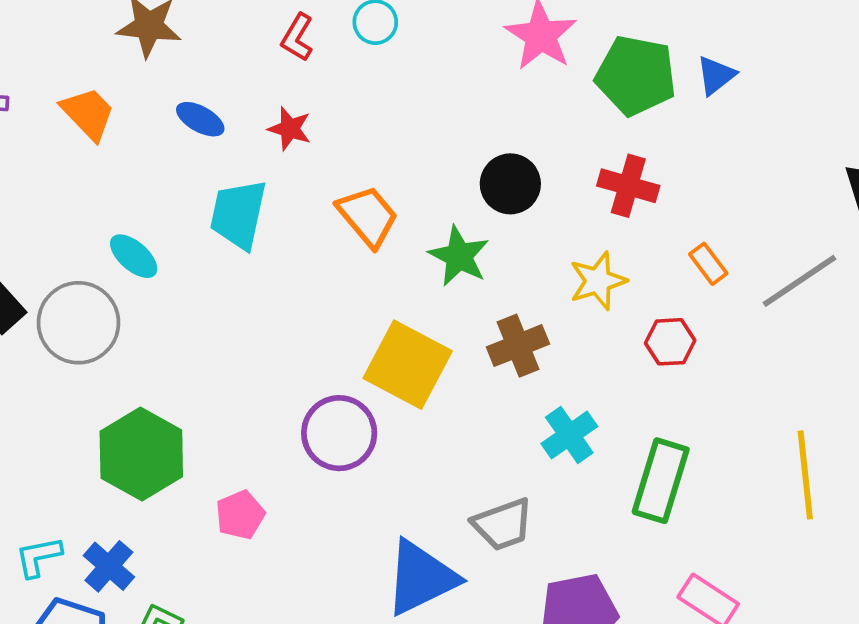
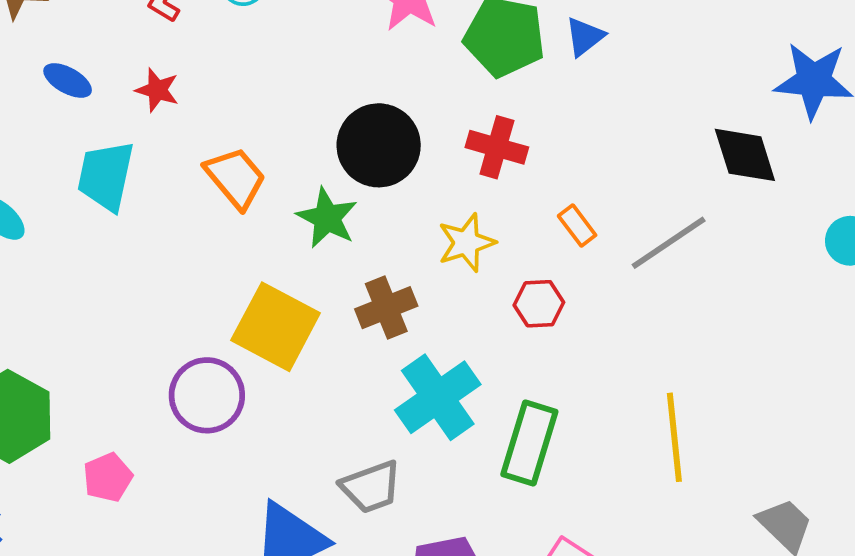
black circle: (510, 184) -> (379, 145), size x1.4
cyan cross: (569, 435) -> (438, 397), size x1.5

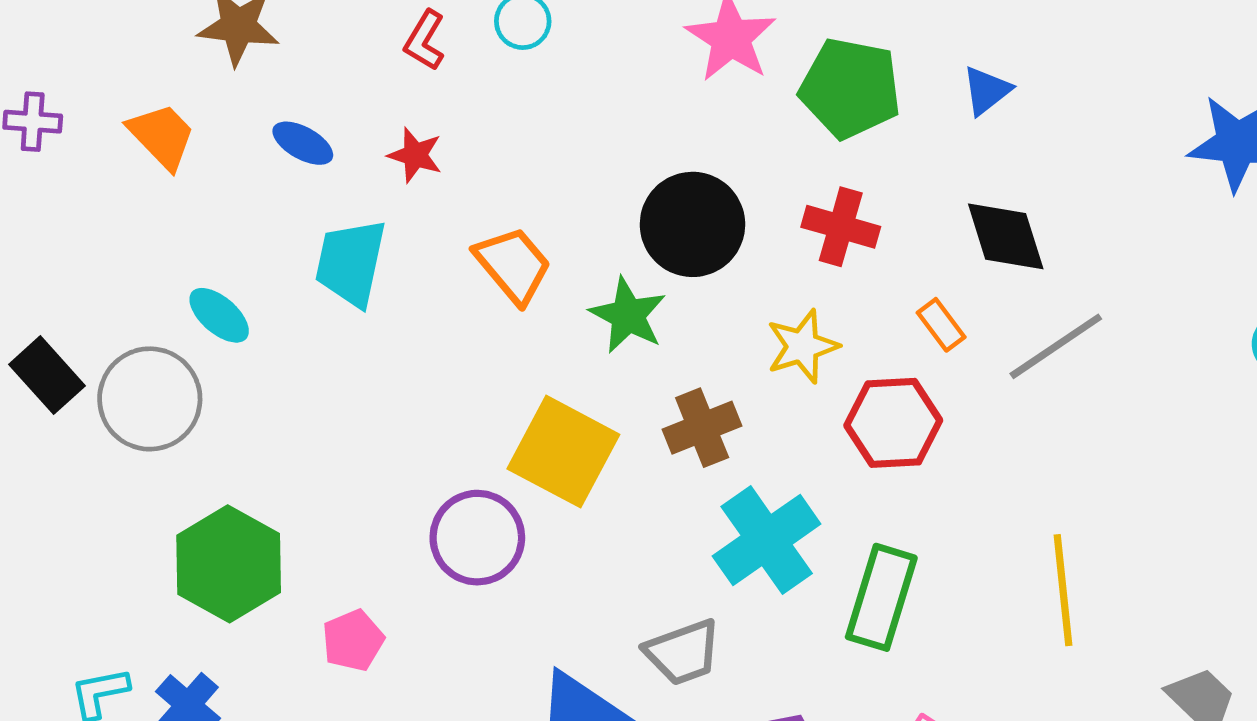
blue triangle: (585, 37) -> (987, 91), moved
black diamond: (745, 155) -> (1006, 236), moved
red hexagon: (539, 304) -> (893, 423), size x1.5

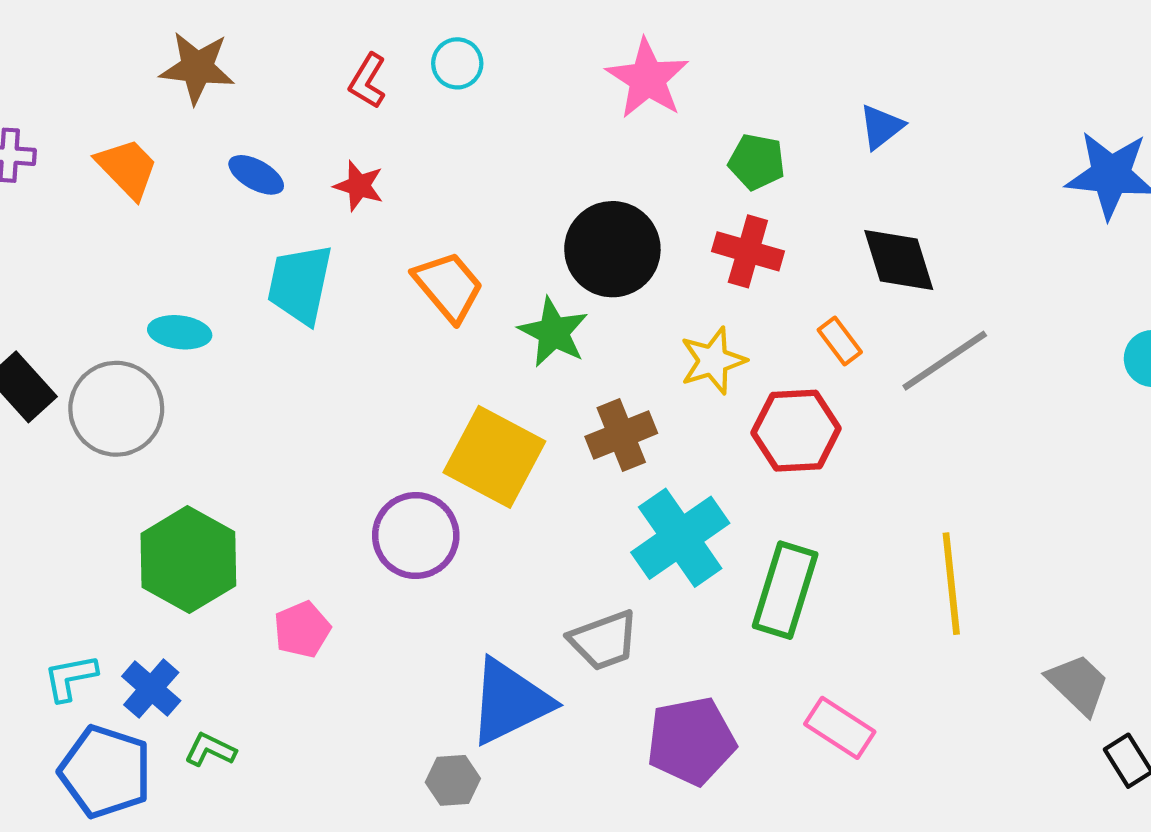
green pentagon: (850, 88) -> (757, 162), moved, size x0.6
cyan ellipse: (219, 315) -> (180, 332), turned -34

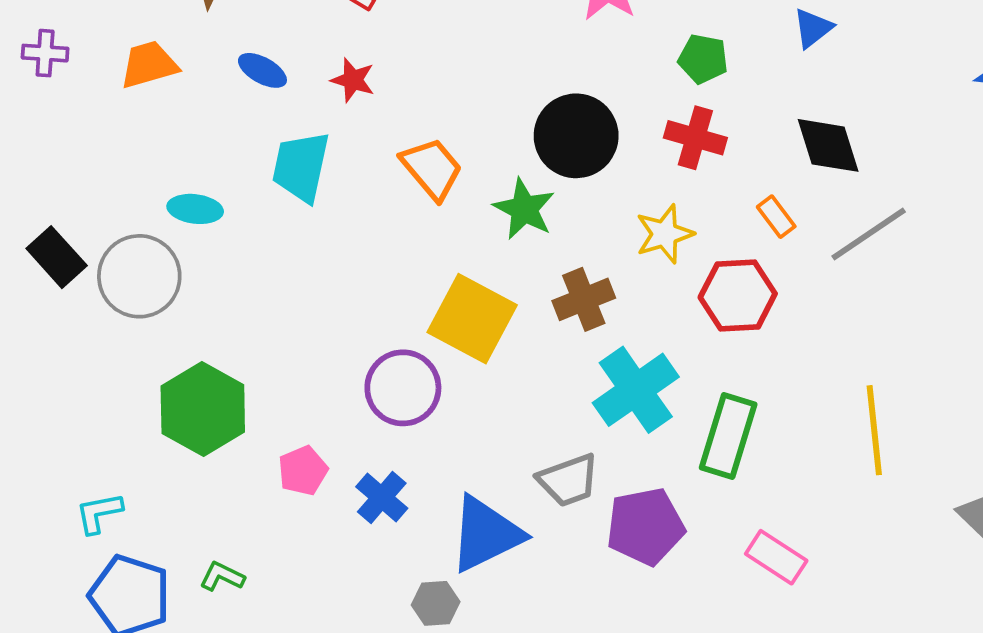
orange trapezoid: (127, 168) -> (149, 65), turned -62
blue cross: (151, 689) -> (382, 498), moved
purple pentagon: (691, 741) -> (645, 526), moved

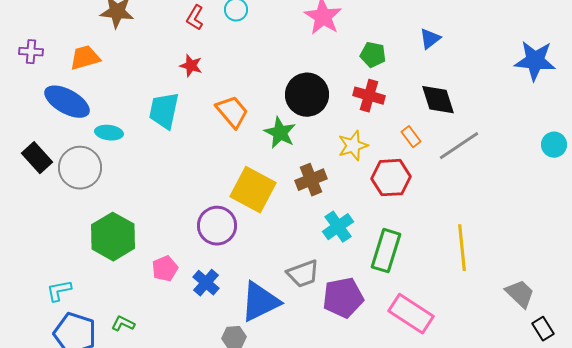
blue ellipse: (262, 70) -> (67, 102), moved, size x1.8
cyan cross: (636, 390) -> (338, 227), size x0.7
pink rectangle: (776, 557) -> (411, 314), size x1.4

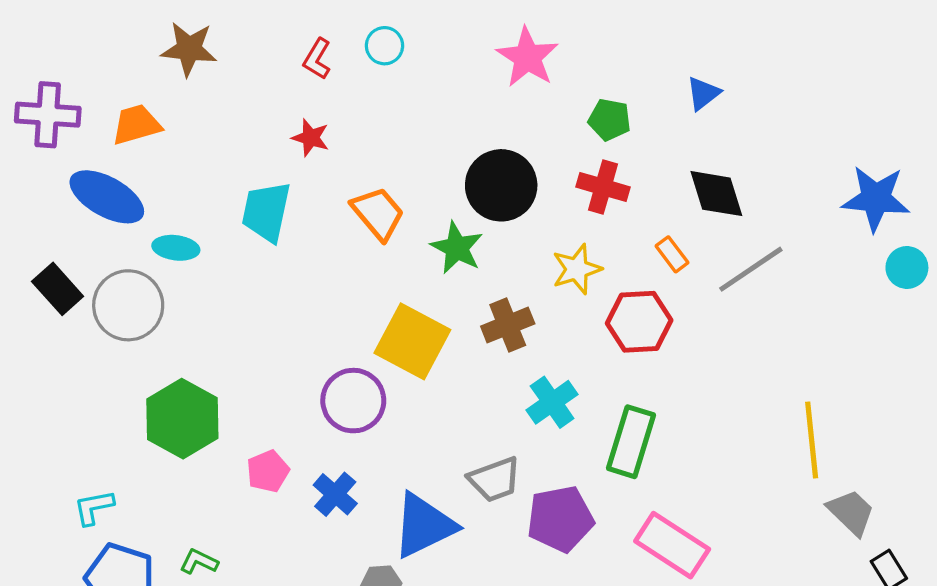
purple cross: (31, 52) -> (48, 115), size x1.6
blue star: (535, 61) -> (876, 199), moved
yellow line: (462, 248) -> (812, 440), moved

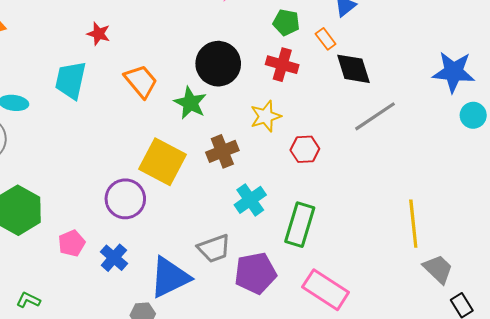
orange rectangle: (672, 254) -> (326, 39), moved
red hexagon: (639, 322) -> (305, 149), size x0.7

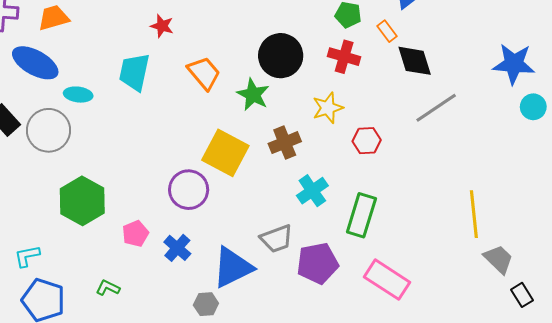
green L-shape: (28, 300) -> (108, 288), moved

